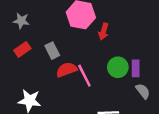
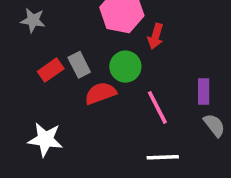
red rectangle: (22, 49) -> (51, 70), moved
green circle: (118, 67) -> (125, 67), moved
pink line: (84, 76) -> (157, 107), moved

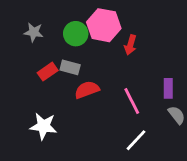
gray rectangle: (79, 65) -> (70, 67), turned -48
green circle: (125, 67) -> (76, 34), moved
white line: (163, 157) -> (136, 140), turned -45

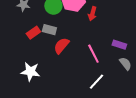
purple rectangle: (168, 88) -> (119, 45), turned -72
red semicircle: (87, 90) -> (61, 46), turned -30

